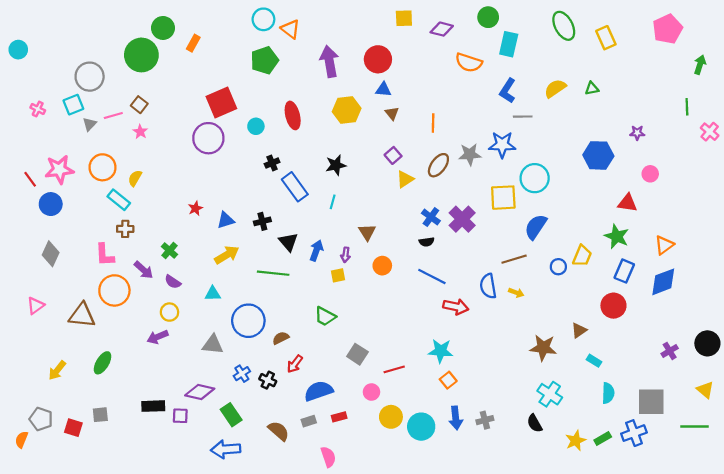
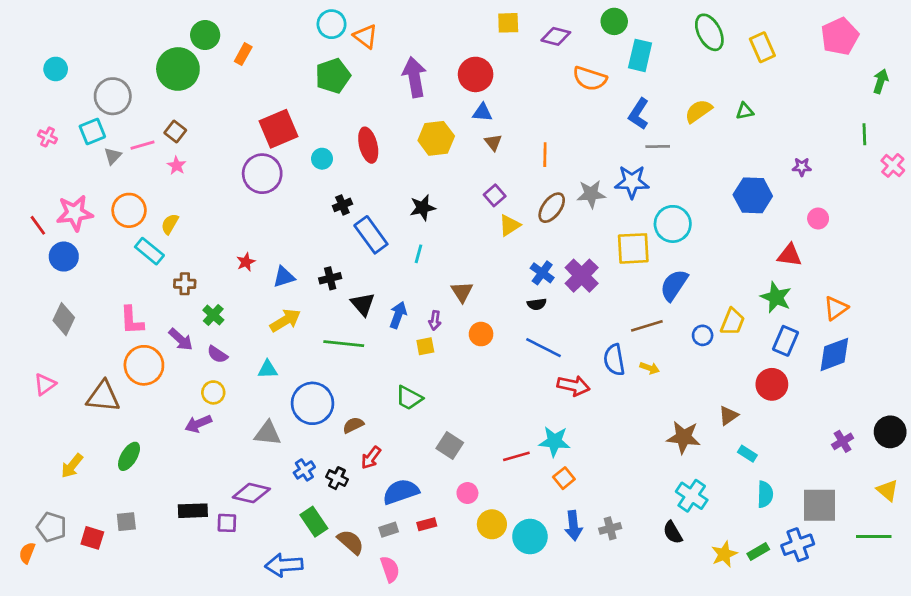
cyan circle: (18, 50) -> (56, 69), moved
brown cross: (125, 229) -> (185, 284), moved
red line: (394, 369) -> (516, 456), moved
green rectangle: (231, 415) -> (314, 522), moved
pink semicircle: (328, 457) -> (390, 569), moved

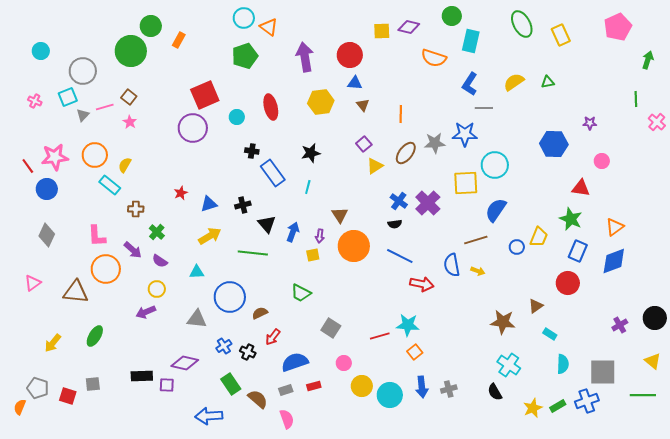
yellow square: (508, 23) -> (382, 31), moved
black cross: (342, 205) -> (252, 151), turned 32
orange circle: (481, 334) -> (354, 246), size x1.8

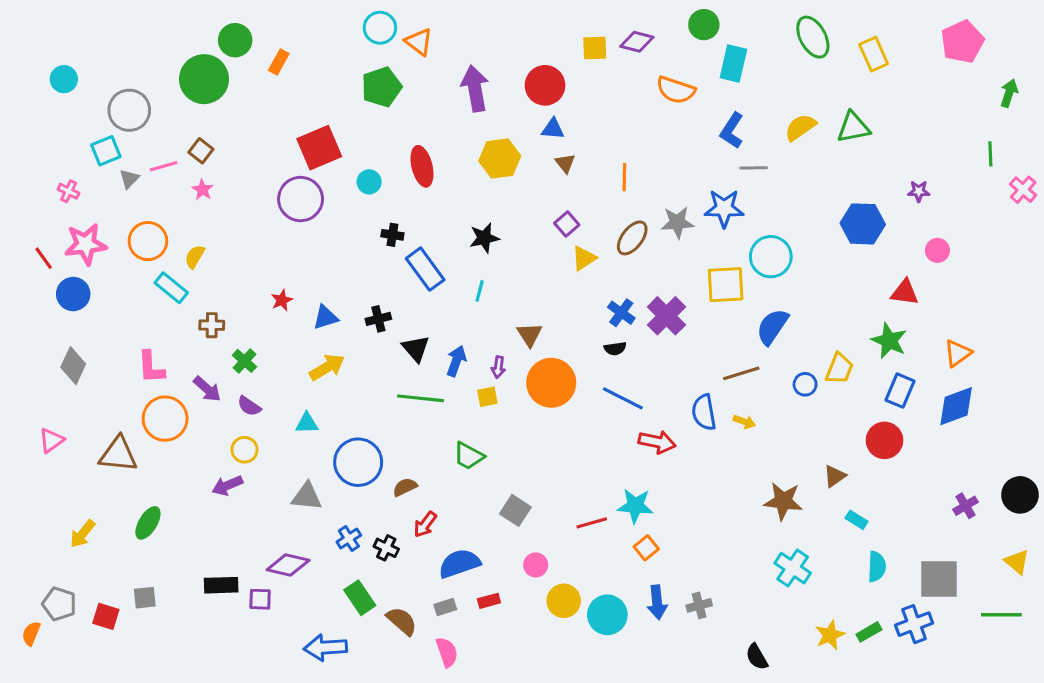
green triangle: (548, 82) -> (853, 127), size x1.6
pink cross: (35, 101) -> (69, 191), moved
green line: (253, 253) -> (420, 398), moved
black semicircle: (495, 392) -> (757, 657), moved

